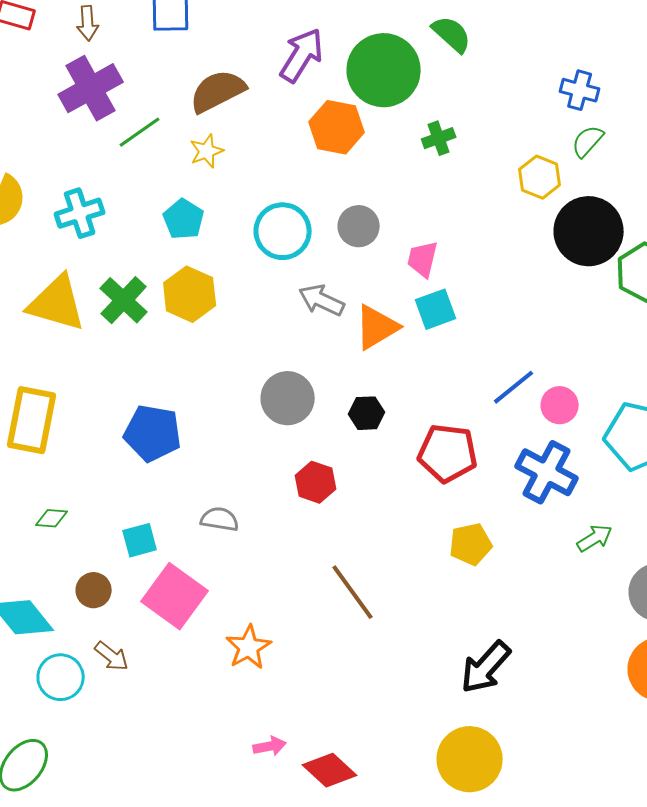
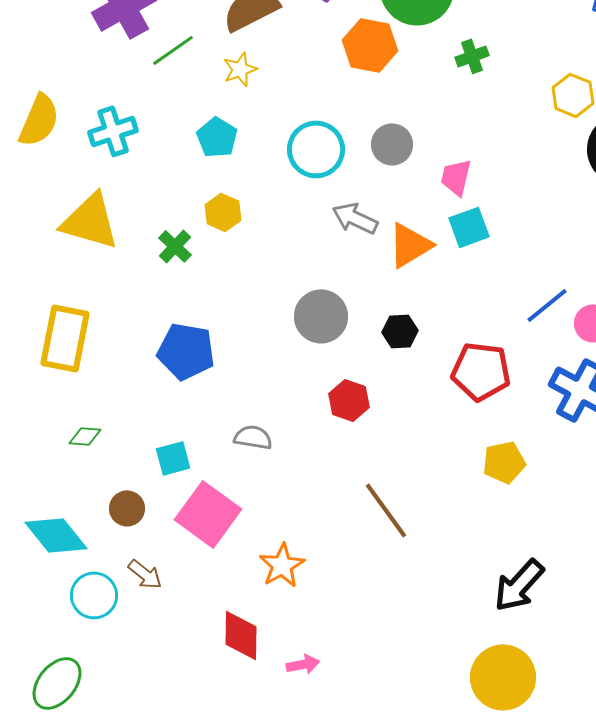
yellow hexagon: (190, 294) -> (223, 212), size x0.7
green cross: (124, 300) -> (175, 246), moved, size x0.7
red diamond: (330, 770) -> (241, 635), moved, turned 48

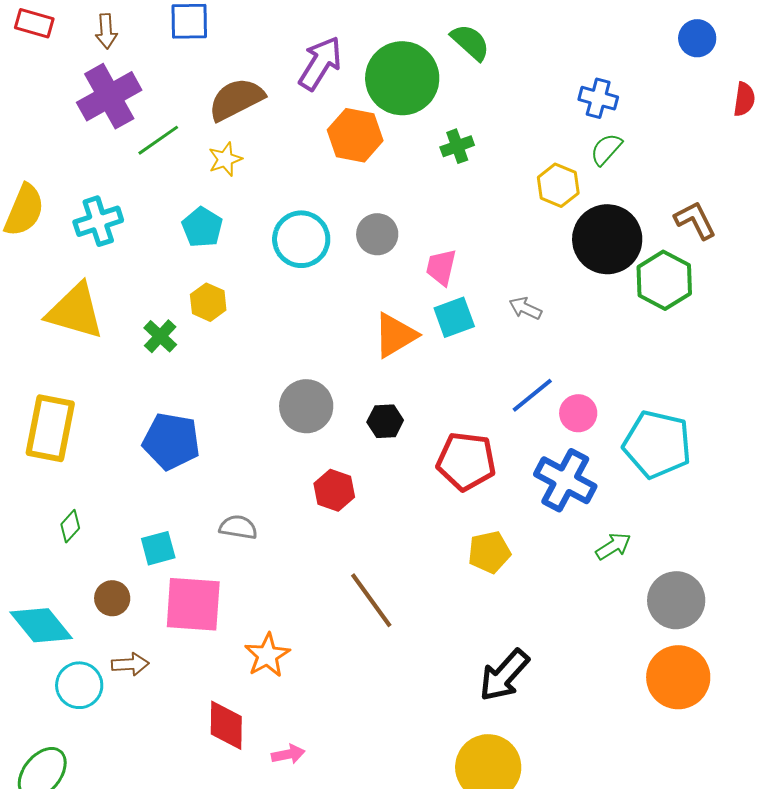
gray arrow: (355, 218) -> (525, 308), moved, size x0.7
green diamond: (85, 436) -> (70, 526), turned -52
pink square: (208, 514) -> (193, 604), turned -32
brown arrow: (145, 574) -> (130, 664), turned -42

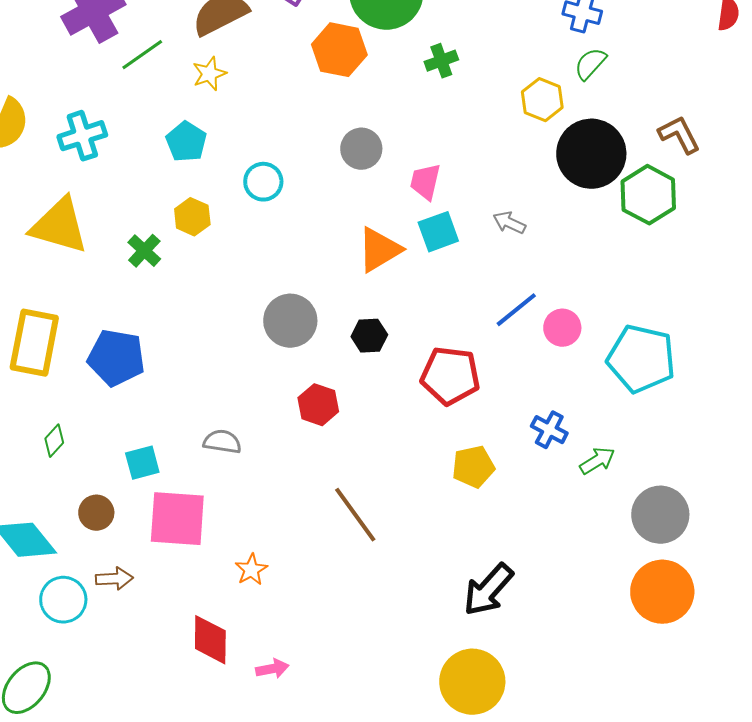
cyan circle: (301, 239) -> (263, 182), moved, size x0.7
blue pentagon: (171, 441) -> (116, 358), moved
blue cross: (565, 480) -> (549, 430), moved, size x0.6
orange star: (267, 655) -> (251, 570), size x0.7

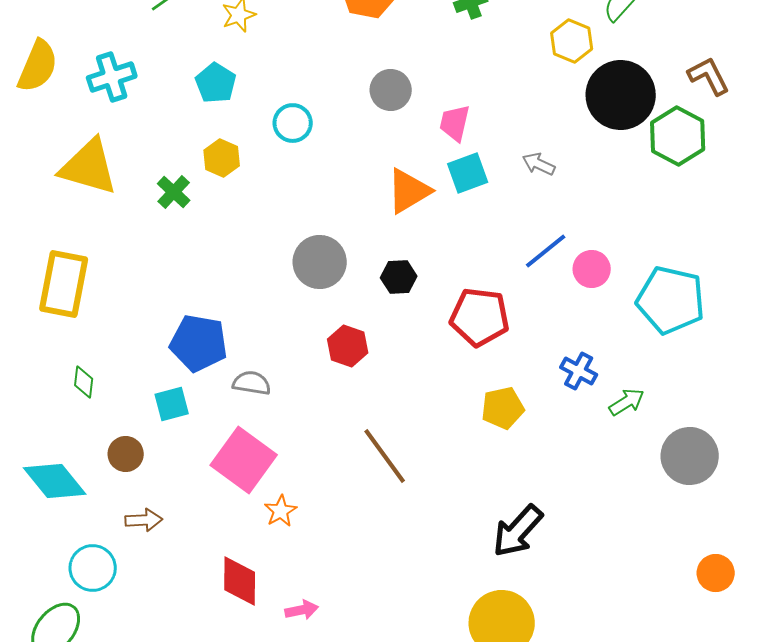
blue pentagon: (116, 358) -> (199, 343), moved
green diamond: (54, 441) -> (84, 382), turned -36
pink square: (177, 519) -> (244, 460), moved, turned 32
orange circle: (662, 592) -> (716, 573), moved, size x0.6
cyan circle: (63, 600) -> (93, 568), moved

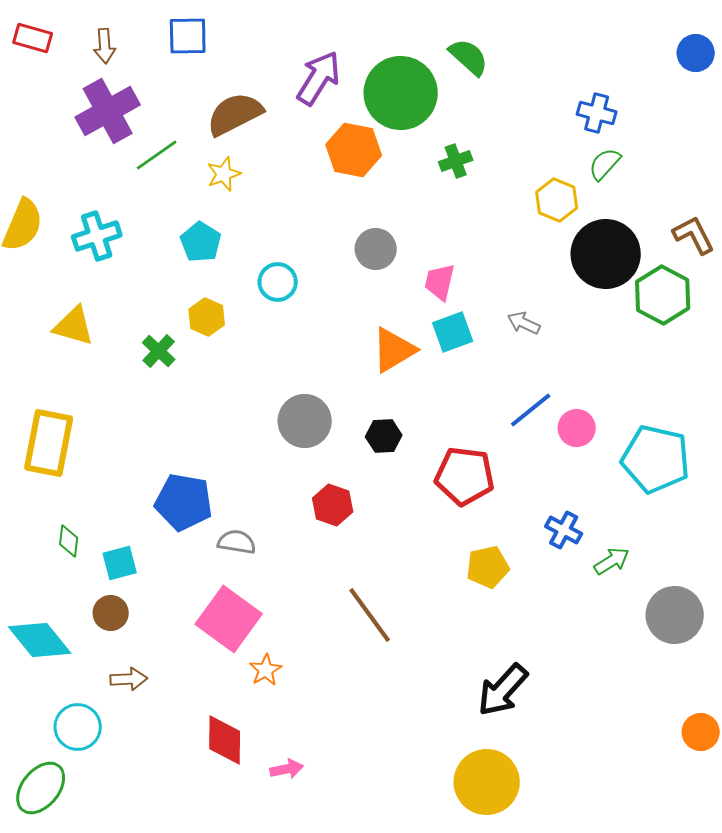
yellow triangle: (89, 167) -> (74, 326), size x0.7
cyan square: (172, 404) -> (120, 563), moved

